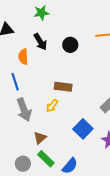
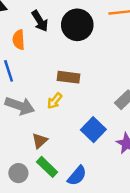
black circle: (70, 45) -> (77, 25), size x1.6
gray arrow: (24, 110) -> (20, 106), turned -50

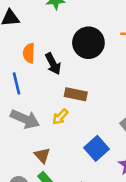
black arrow: (40, 21) -> (53, 64), moved
brown triangle: (40, 141) -> (42, 155), turned -35

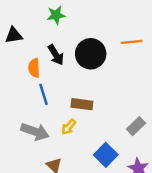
black arrow: (53, 64) -> (56, 55), moved
blue line: (17, 83) -> (44, 94), moved

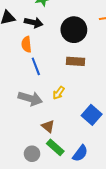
black arrow: (56, 55) -> (34, 23), moved, turned -42
brown rectangle: (82, 104) -> (75, 61), moved

